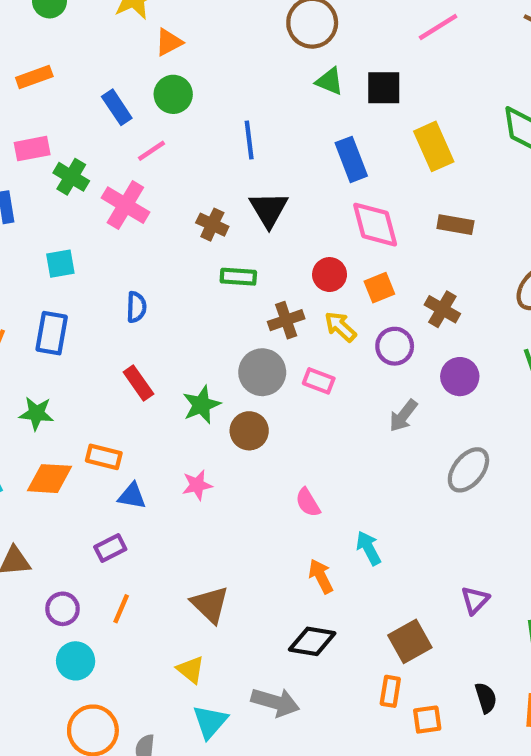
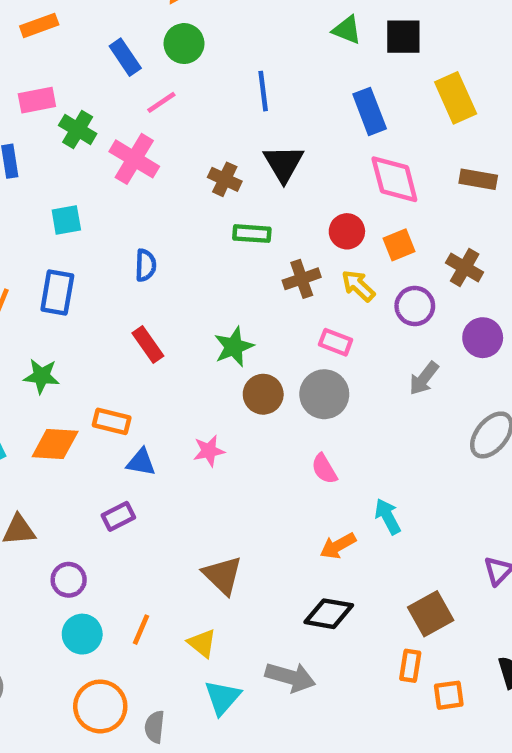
gray circle: (262, 372) -> (324, 394), moved
green star: (201, 405) -> (234, 347), moved
orange arrow: (321, 576) -> (338, 546), turned -92
orange line: (121, 609) -> (141, 630), moved

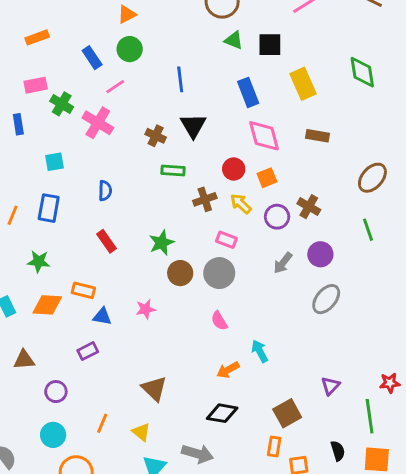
brown cross: (465, 268) -> (309, 207), moved
purple circle: (483, 338) -> (320, 254), moved
cyan circle: (82, 634) -> (53, 435), moved

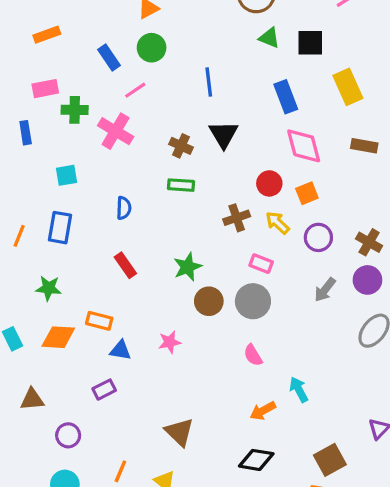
green cross: (62, 104) -> (75, 110), turned -30
green rectangle: (173, 170) -> (181, 185), moved
brown cross: (309, 207) -> (369, 242), moved

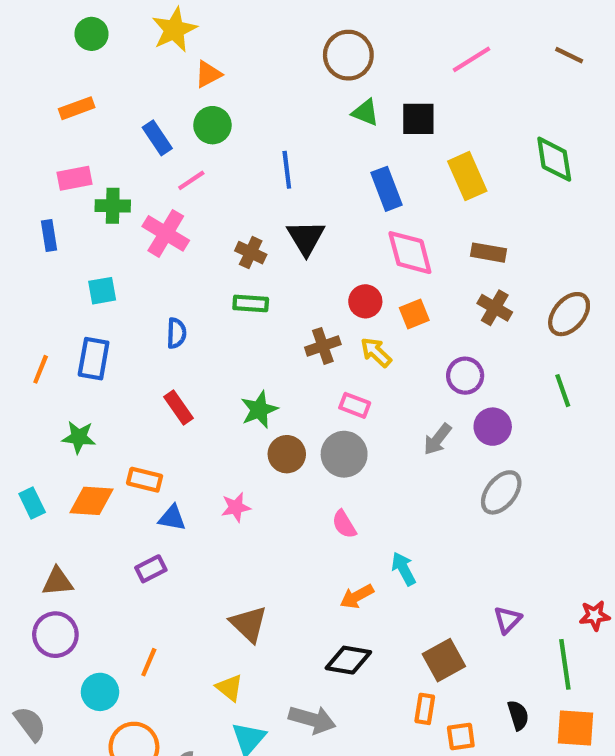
purple circle: (318, 237) -> (465, 376), moved
brown cross: (369, 242) -> (495, 308), moved
purple circle: (68, 435) -> (55, 635), moved, size x1.4
orange line: (120, 471) -> (149, 662), moved

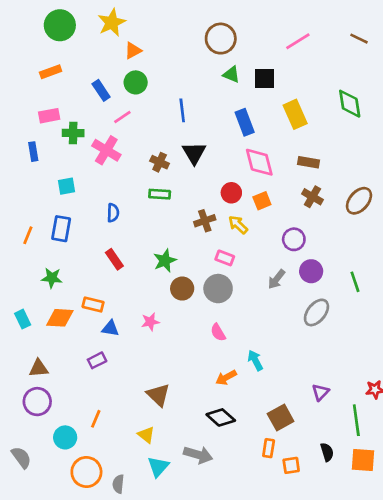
green circle: (91, 34) -> (60, 25), size x1.5
green line: (563, 391) -> (355, 282), moved
black diamond: (348, 660) -> (221, 417), turned 32

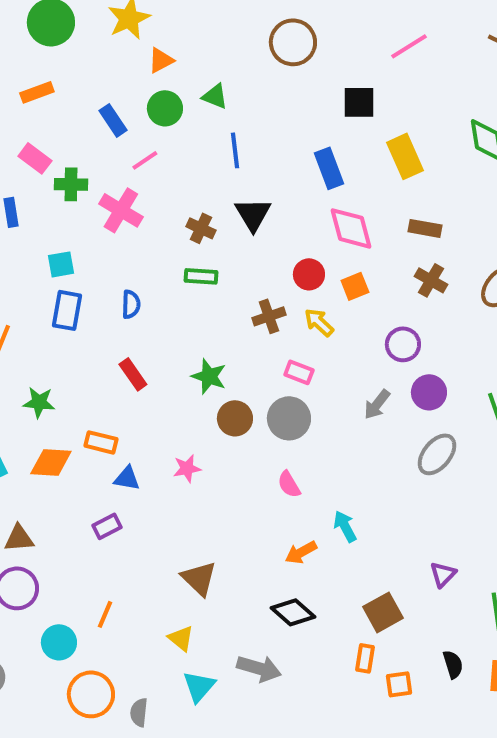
green triangle: (231, 74) -> (215, 96), moved
pink rectangle: (49, 116) -> (35, 158), turned 48
blue rectangle: (61, 229) -> (67, 310), moved
green star: (165, 261) -> (209, 376), turned -30

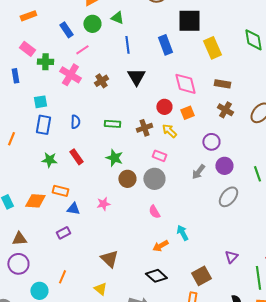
black square: (359, 102) -> (189, 21), size x1.4
blue rectangle: (329, 168) -> (165, 45), moved
brown cross: (201, 228) -> (101, 81), moved, turned 32
green rectangle: (201, 276) -> (112, 124), moved
green star: (39, 402) -> (49, 160), moved

